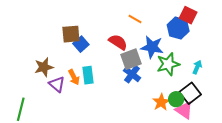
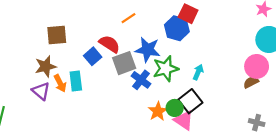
orange line: (135, 19) -> (129, 18), turned -64
blue square: (81, 44) -> (93, 56), moved
brown star: (44, 67) -> (46, 66), moved
blue cross: (132, 74) -> (141, 80), moved

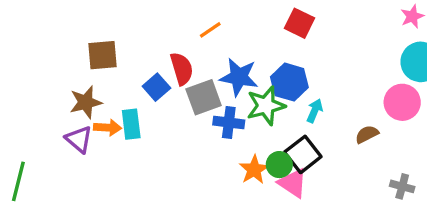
blue hexagon: (177, 28) -> (289, 82), moved
red semicircle: (110, 44) -> (182, 69), turned 40
blue cross: (141, 80) -> (229, 122), turned -30
brown semicircle: (251, 82) -> (367, 134), moved
orange arrow: (60, 83) -> (108, 128), turned -60

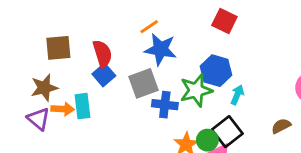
red semicircle: (182, 69) -> (102, 54), moved
blue star: (239, 77) -> (161, 49), moved
brown semicircle: (367, 134) -> (281, 126), moved

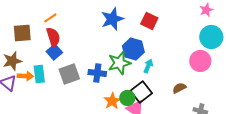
red square: (224, 21) -> (149, 21), moved
orange line: (149, 27) -> (50, 18), moved
blue star: (161, 49) -> (112, 19), moved, turned -30
gray square: (144, 83) -> (69, 74), moved

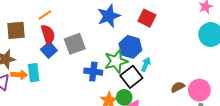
pink circle: (200, 61) -> (199, 90), moved
gray square: (69, 74) -> (75, 44), moved
black square: (141, 92) -> (131, 77), moved

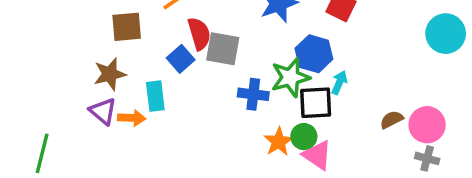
red semicircle: (48, 35) -> (199, 34), moved
gray square: (75, 44) -> (223, 49), turned 30
orange arrow: (19, 75) -> (132, 118), moved
black square: (131, 77) -> (316, 103), turned 35

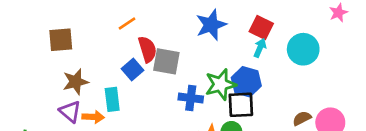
brown square: (127, 27) -> (61, 40), moved
cyan circle: (446, 34) -> (303, 49), moved
blue hexagon: (314, 54) -> (246, 82), moved
cyan arrow: (339, 83) -> (260, 48), moved

